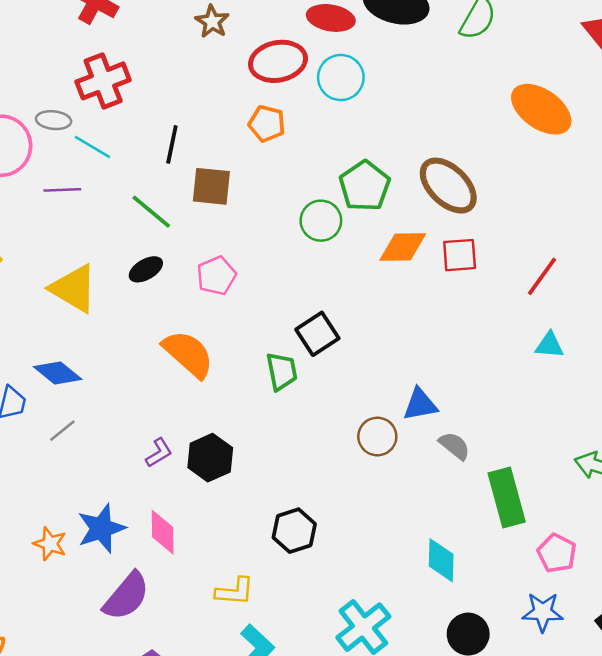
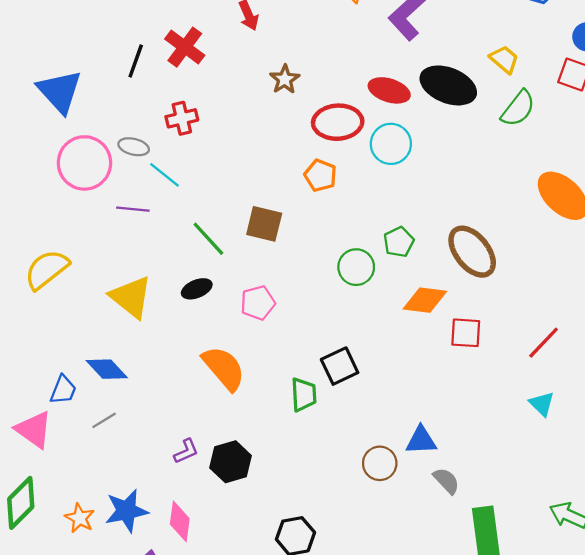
red cross: (103, 81) -> (182, 118), size x0.7
black line: (172, 144) -> (136, 61), moved
green pentagon: (365, 186) -> (399, 242), size x0.7
red square: (460, 255) -> (466, 333), moved
cyan triangle: (549, 345) -> (542, 404), turned 32

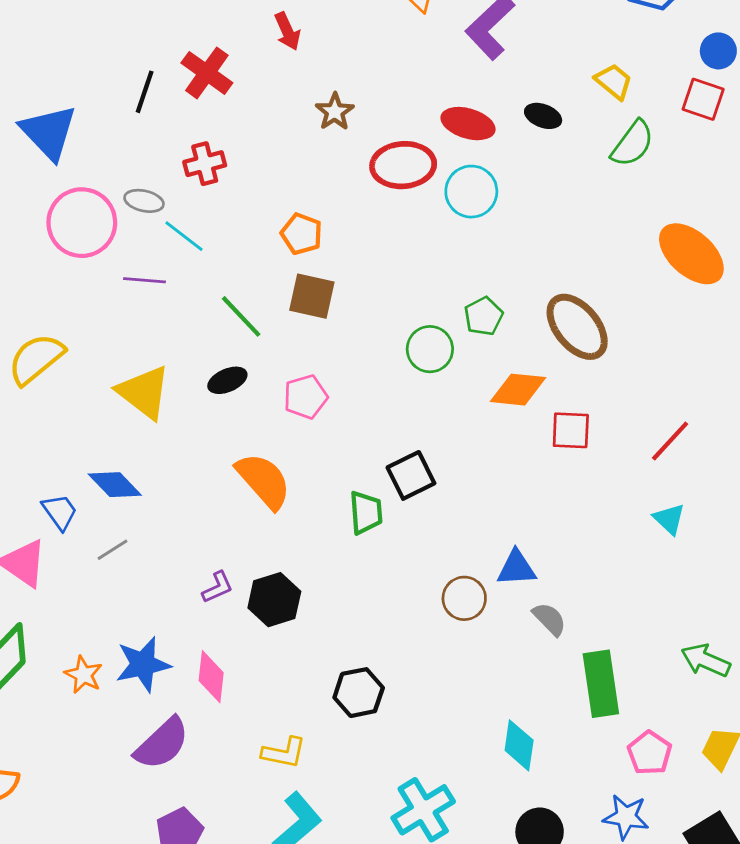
black ellipse: (448, 85) -> (543, 116), size x0.5
orange pentagon: (320, 175) -> (302, 234), moved
blue trapezoid: (63, 390) -> (60, 512), turned -56

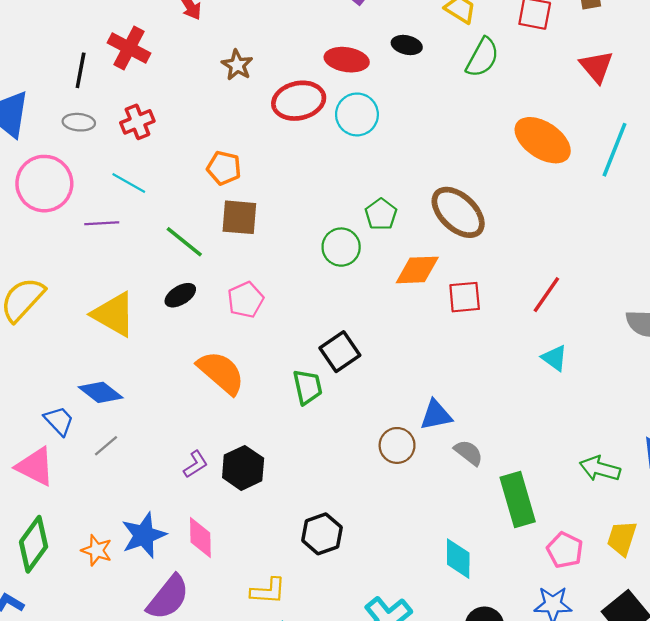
gray ellipse: (144, 201) -> (79, 122), moved

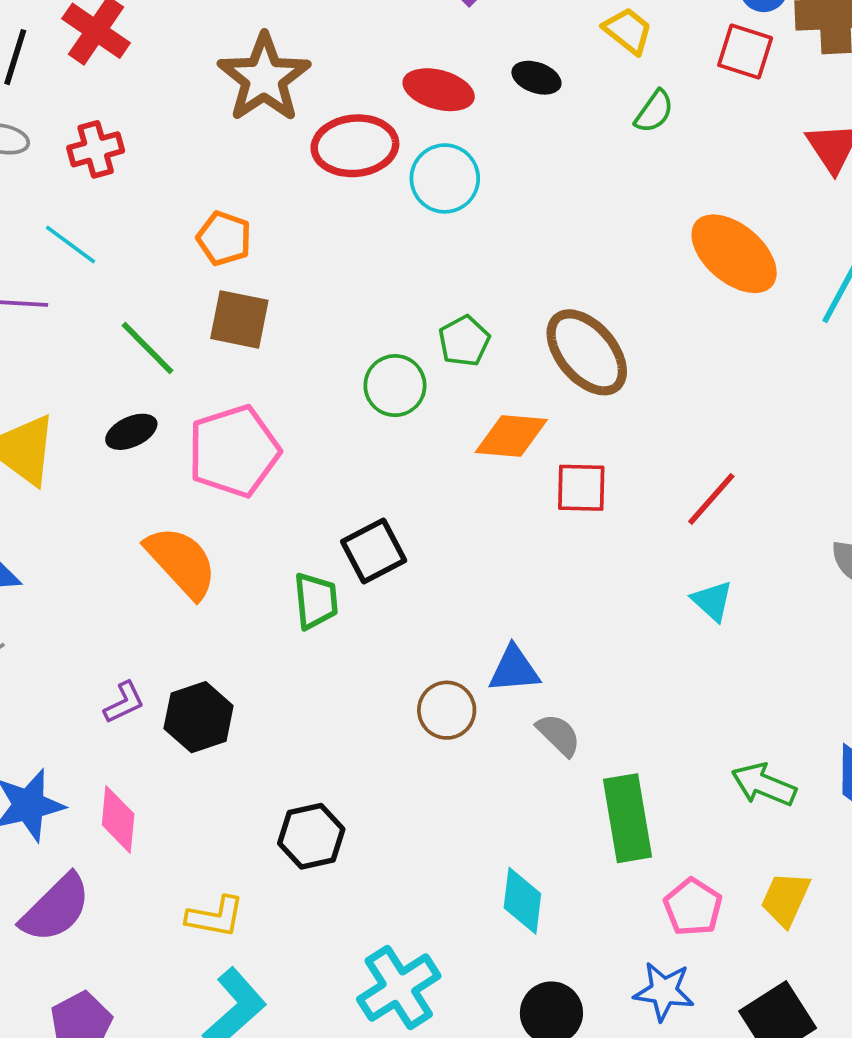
green semicircle: (482, 57) -> (654, 111), size x0.7
brown star: (237, 65) -> (264, 78), size x1.8
pink pentagon: (246, 300) -> (234, 451), size x1.6

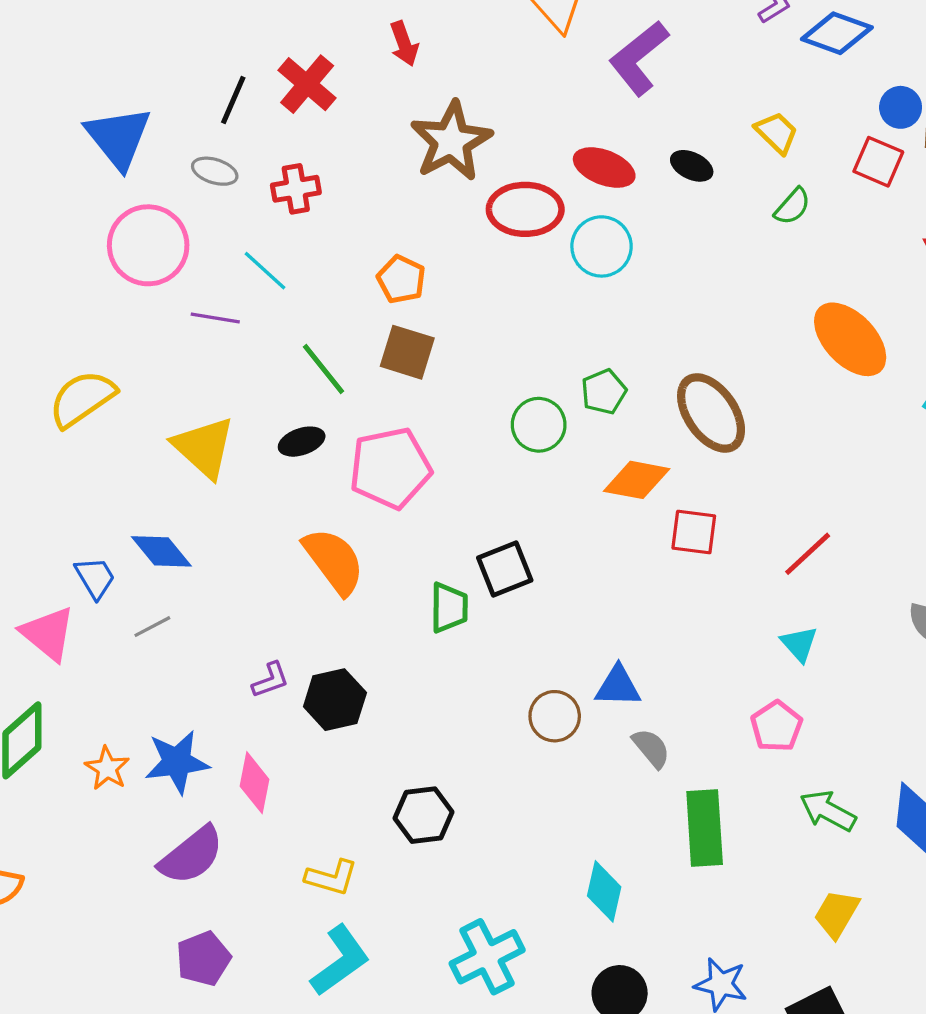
pink pentagon: (693, 907) -> (777, 726), moved

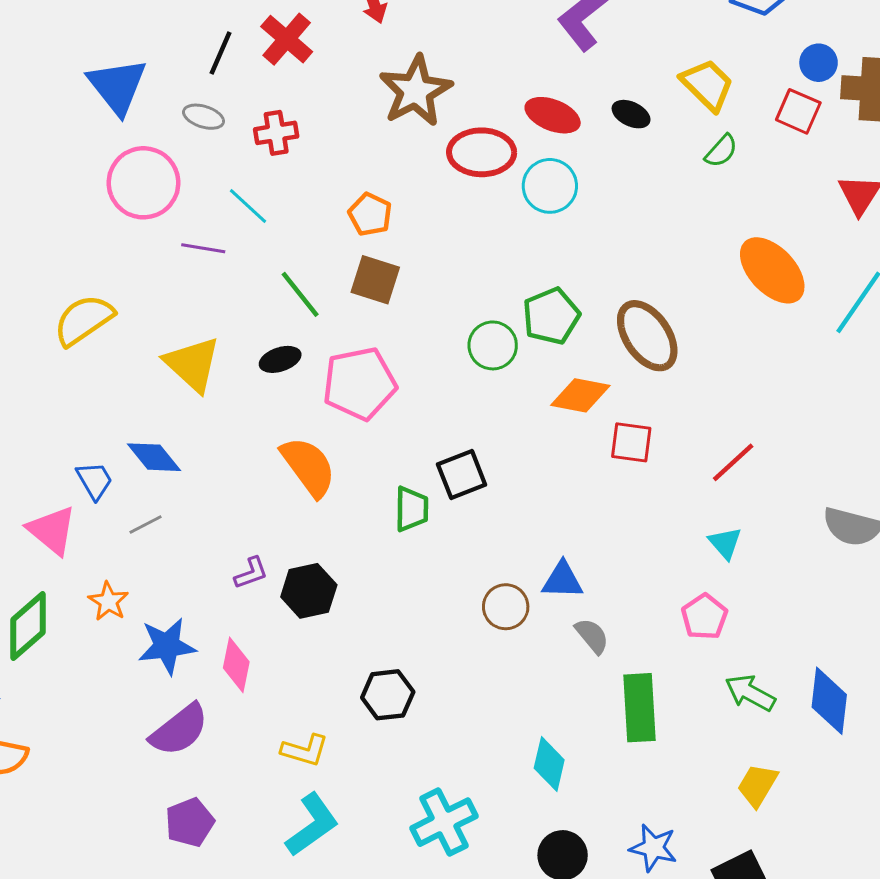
yellow trapezoid: (777, 133) -> (707, 85), size x1.4
green pentagon: (604, 392) -> (551, 316), size x1.4
orange star: (107, 768) -> (108, 601), moved

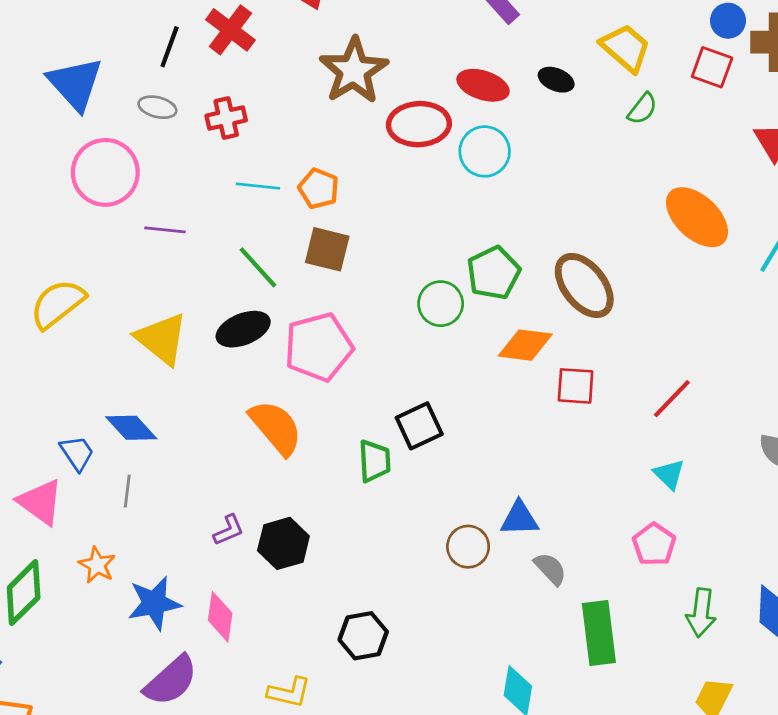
cyan line: (248, 206) -> (258, 186), moved, turned -33
black ellipse: (280, 359) -> (243, 329), size x1.4
gray line: (146, 525) -> (127, 491), turned -52
green arrow: (750, 693) -> (701, 613), turned -108

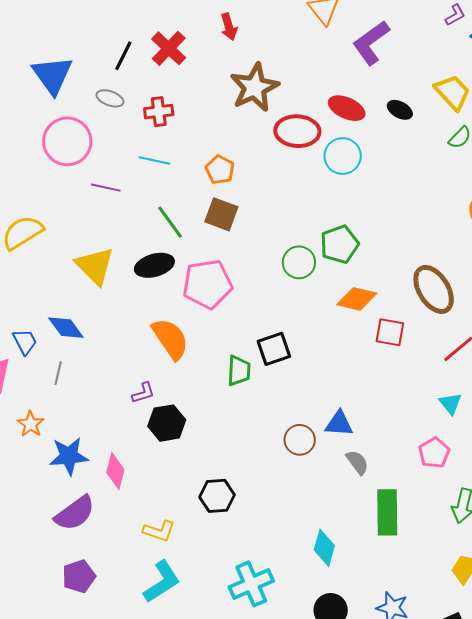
cyan line: (258, 186) -> (155, 160), moved
brown ellipse: (584, 285) -> (434, 289), moved
purple L-shape: (229, 530) -> (143, 393), moved

